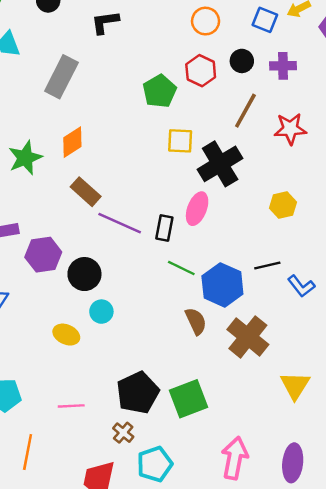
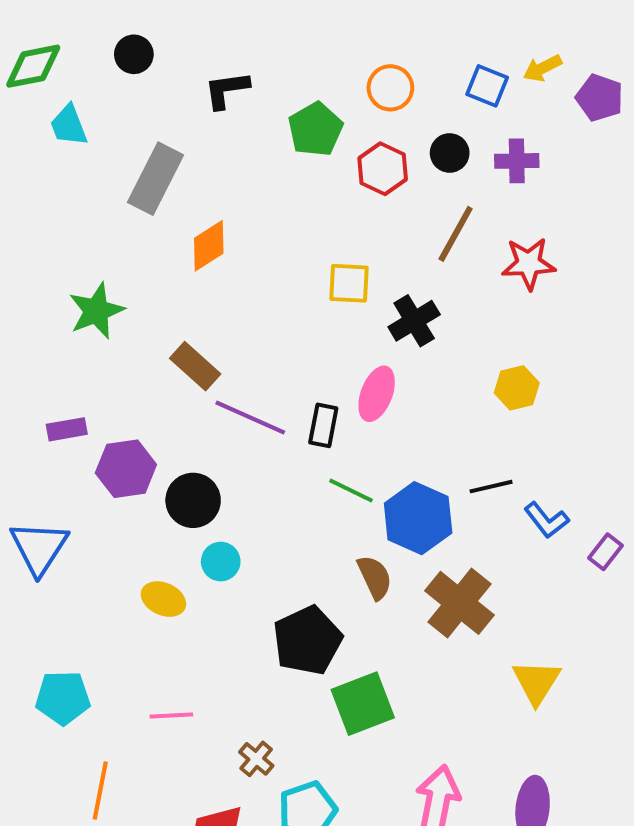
green pentagon: (160, 91) -> (315, 129), moved
orange diamond: (72, 142) -> (209, 246), moved
black cross: (220, 164) -> (414, 321), size x0.7
black pentagon: (138, 393) -> (308, 640), moved

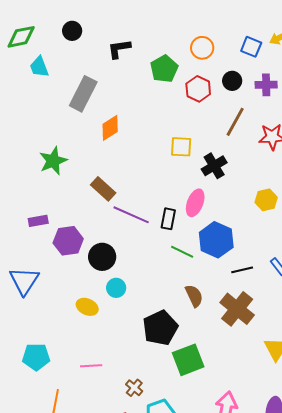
black line: (491, 487) -> (242, 270), moved
blue hexagon: (418, 518) -> (216, 240), moved

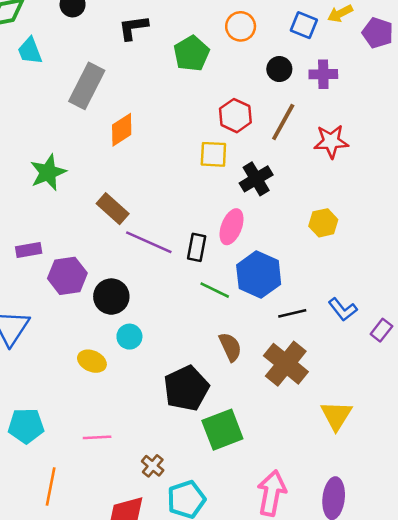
red hexagon: (198, 89) -> (235, 116), moved

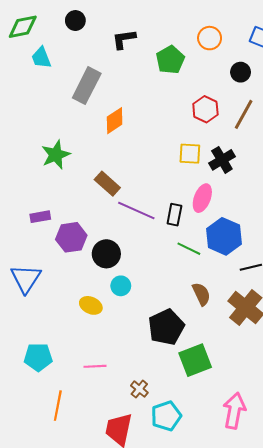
yellow square: (213, 154) -> (190, 154), moved

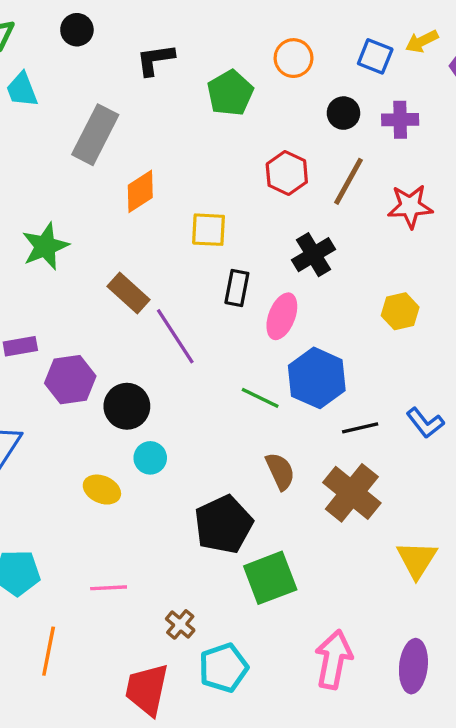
yellow square: (190, 154) -> (209, 230), moved
purple line: (136, 210) -> (175, 336), turned 33
black rectangle: (174, 215) -> (237, 288), moved

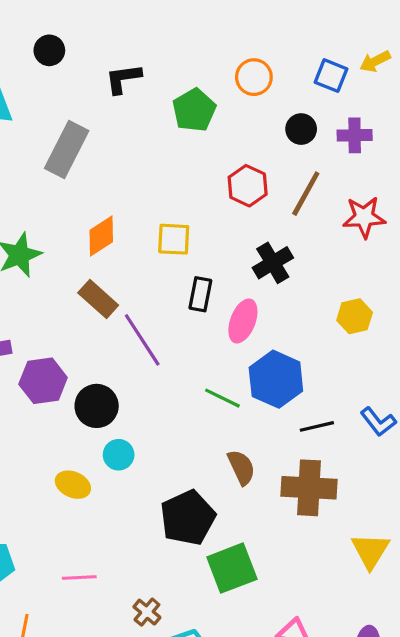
orange diamond: (140, 191) -> (101, 236), moved
brown cross: (352, 493) -> (309, 488), turned -36

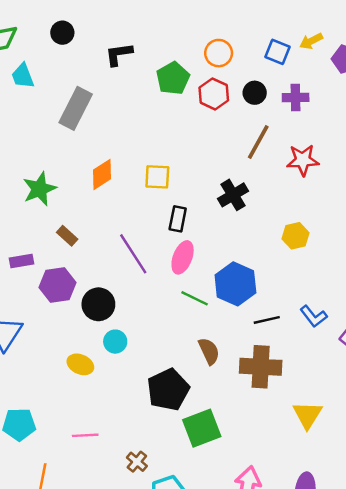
red hexagon: (248, 186) -> (214, 94), moved
brown rectangle: (98, 299) -> (67, 236), moved, size x0.7
pink ellipse: (243, 321) -> (183, 257), moved

